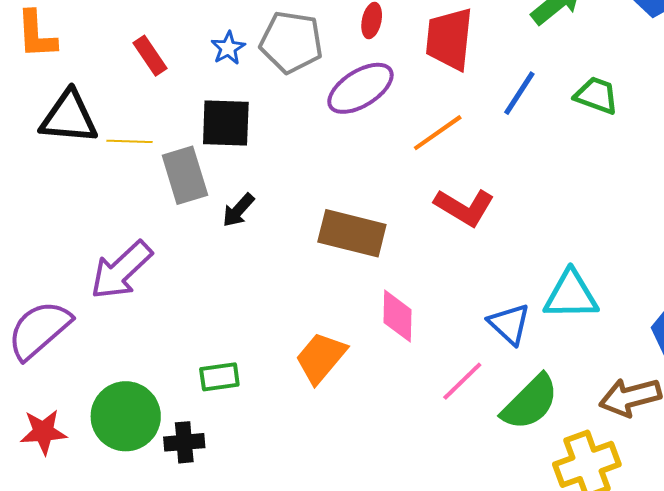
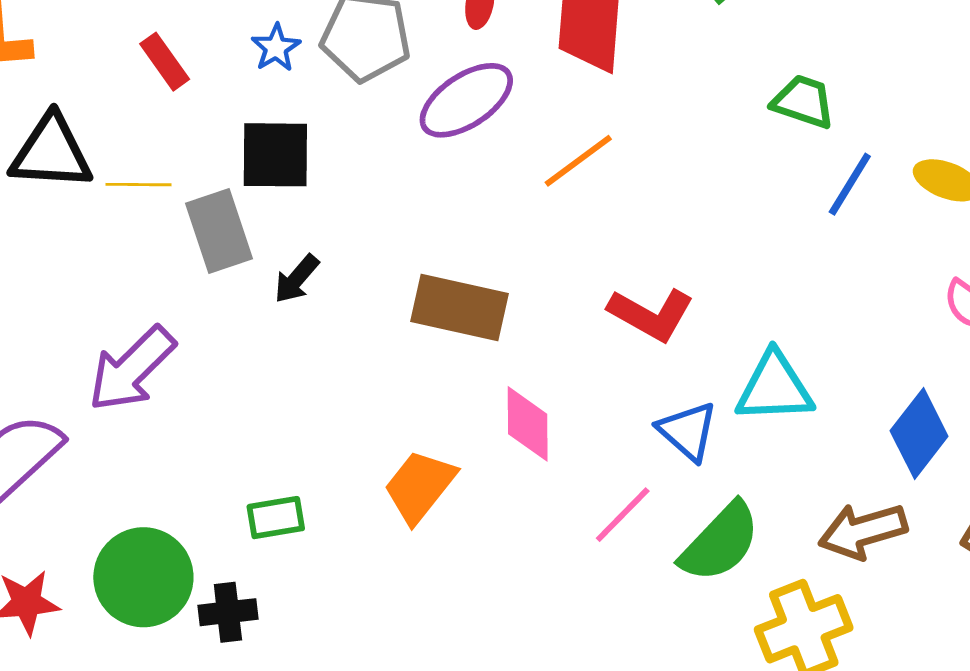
blue line: (519, 93) -> (850, 184), moved
red L-shape: (464, 207) -> (651, 314), moved

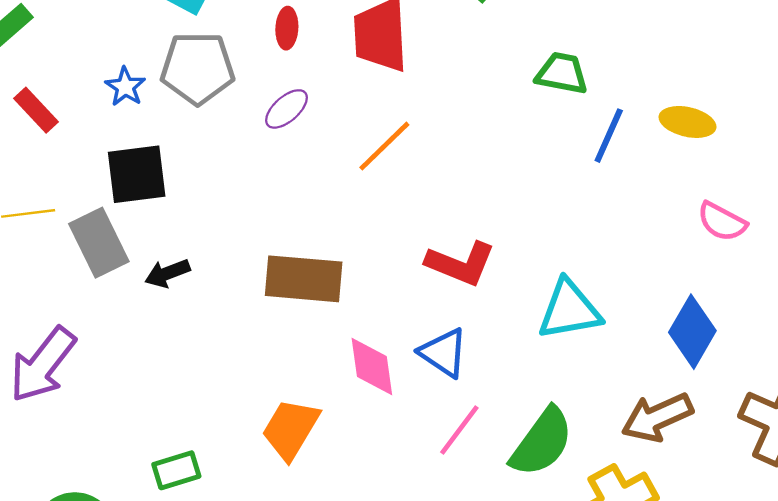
purple ellipse: (466, 100) -> (287, 109), size x0.6
black arrow: (296, 279) -> (167, 273), turned 36
blue triangle: (688, 431) -> (444, 353), moved

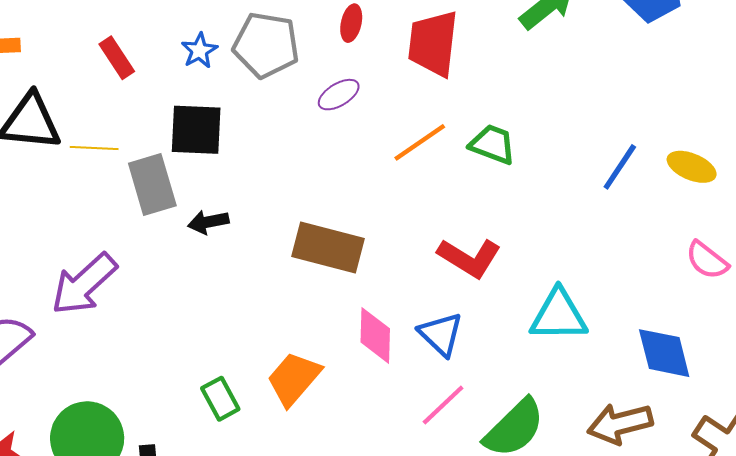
green trapezoid: (562, 73) -> (493, 144), moved
blue diamond: (692, 332) -> (664, 353), turned -54
green rectangle: (176, 470) -> (220, 399), moved, turned 69

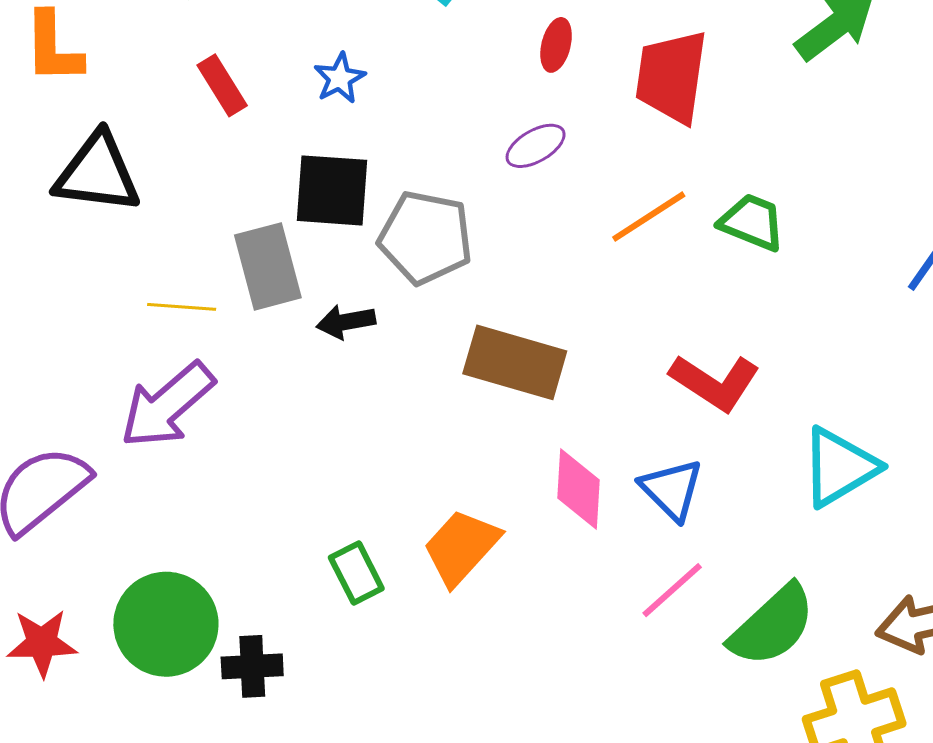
gray pentagon: (266, 45) -> (426, 237), moved
yellow line: (94, 148) -> (182, 307), moved
cyan triangle: (559, 315) -> (839, 467), turned -32

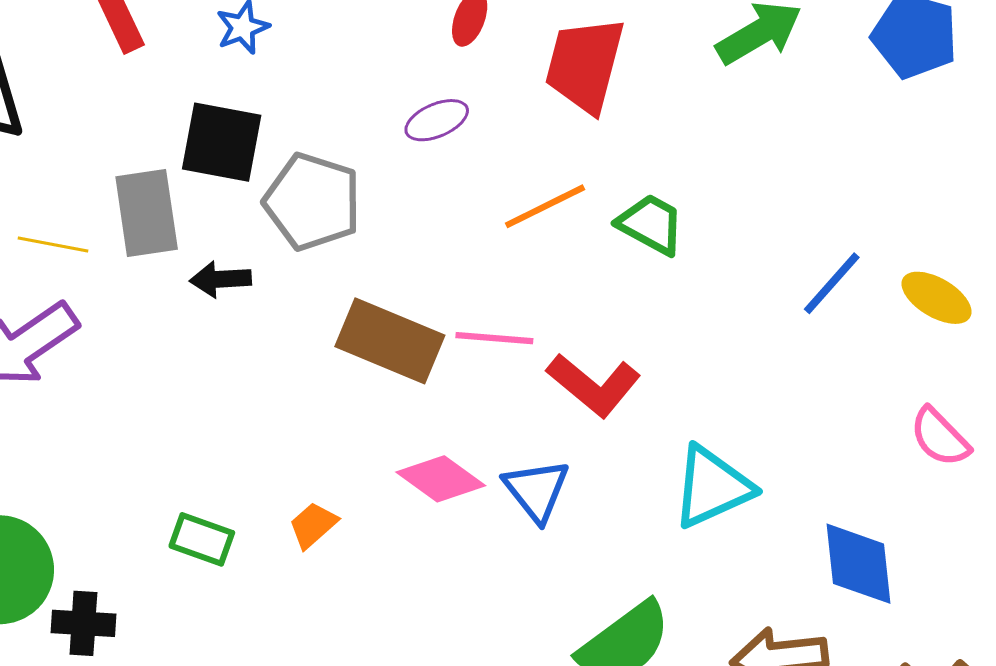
pink diamond: (579, 489) -> (441, 479), turned -64
orange trapezoid: (461, 547) -> (313, 525), size x0.6
green rectangle: (356, 573) -> (202, 539), turned -50
pink line: (672, 590) -> (494, 338), moved, turned 40

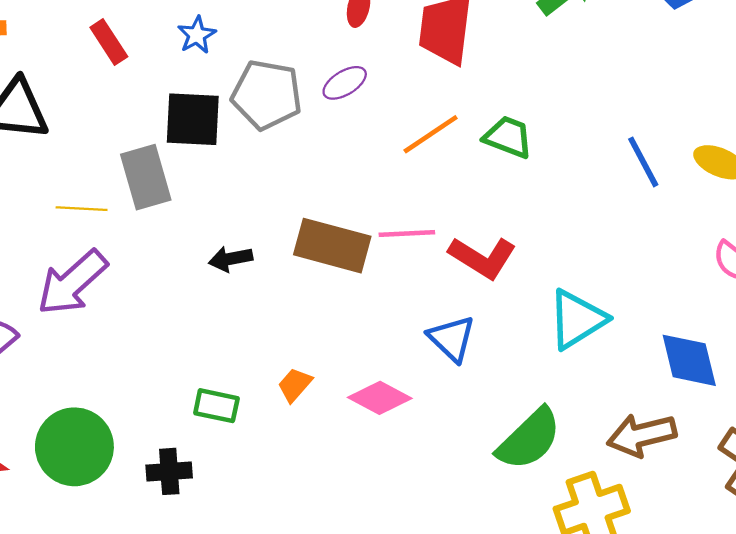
gray pentagon: (313, 202) -> (267, 95), moved
black arrow: (221, 279) -> (231, 259), moved
blue line: (832, 283) -> (643, 162), turned -62
pink diamond: (441, 479) -> (380, 398), moved
black cross: (83, 623) -> (169, 471), moved

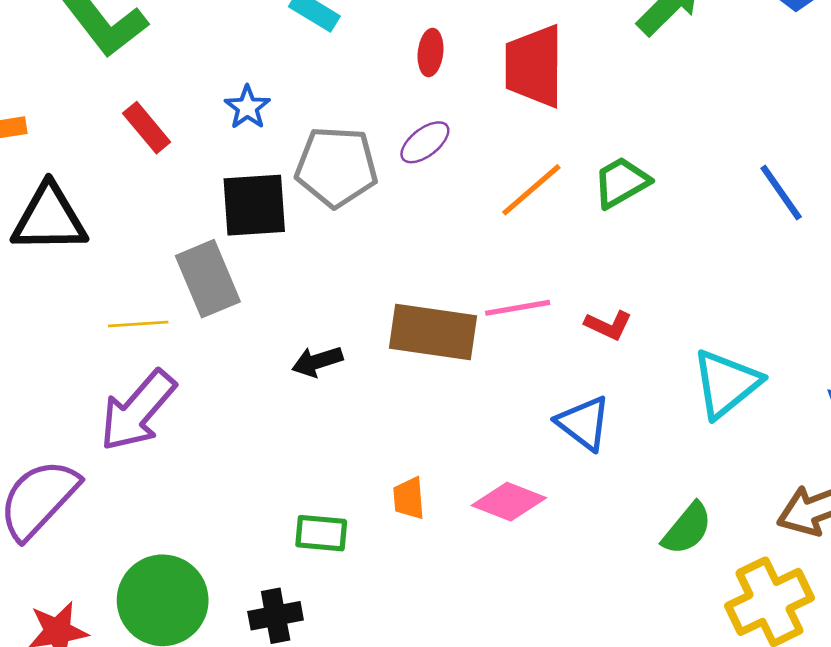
green trapezoid: (508, 137) -> (621, 182), turned -44
red L-shape: (483, 258) -> (608, 325), size x0.6
orange trapezoid: (295, 385) -> (409, 498), turned -39
green semicircle: (529, 439) -> (687, 529), size x0.7

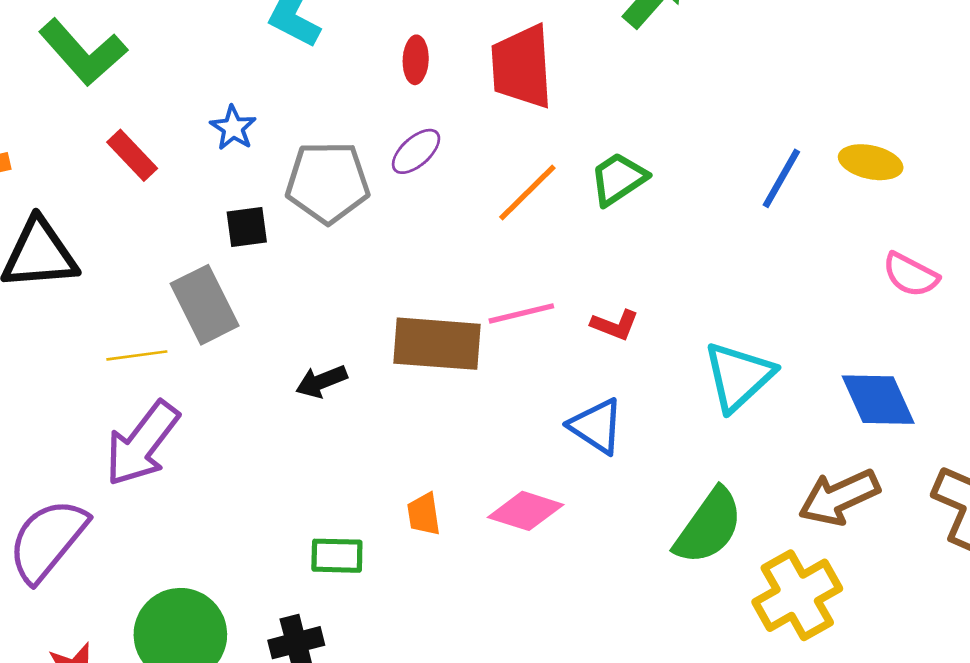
blue line: (781, 192) -> (781, 178), turned 68
black square: (254, 205) -> (247, 227), size x0.6
green semicircle: (687, 529) -> (709, 526), size x1.4

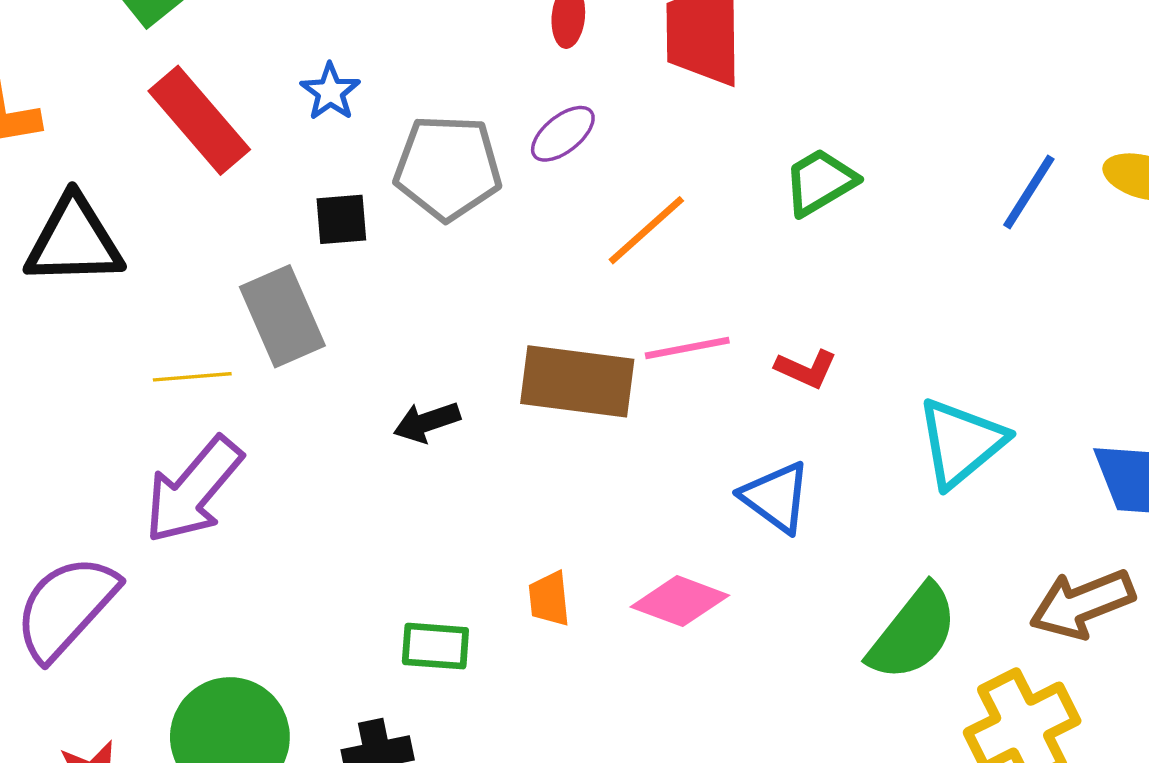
red rectangle: (132, 155) -> (199, 120), size x1.6
orange line: (527, 193) -> (646, 230), moved

